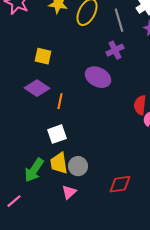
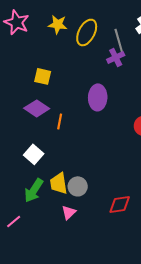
purple cross: (115, 50) -> (116, 57), moved
purple ellipse: (98, 77) -> (98, 97), turned 65
white square: (57, 134) -> (34, 154), moved, turned -30

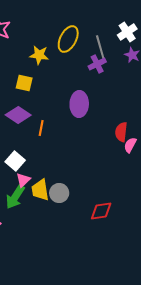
yellow star: (58, 24) -> (39, 55), moved
pink triangle: (69, 212) -> (23, 180), moved

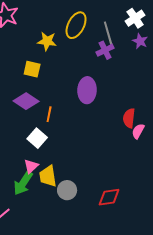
white square: (15, 161) -> (37, 138), moved
gray circle: (59, 193) -> (67, 190), moved

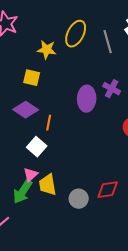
purple cross: (105, 50) -> (112, 89), moved, turned -36
gray circle: (67, 190) -> (79, 199), moved
red diamond: (109, 197) -> (108, 190), moved

